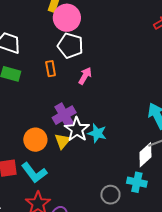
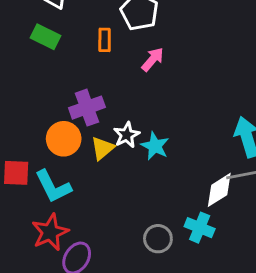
purple cross: (64, 115) -> (87, 108), moved
white star: (77, 129) -> (127, 135), size x0.7

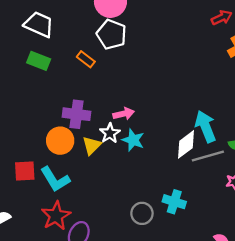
orange rectangle: (105, 40) -> (86, 59), turned -48
pink arrow: (153, 59) -> (124, 114), moved, turned 42
purple cross: (87, 108) -> (77, 114), turned 32
white diamond: (219, 190) -> (186, 144), moved

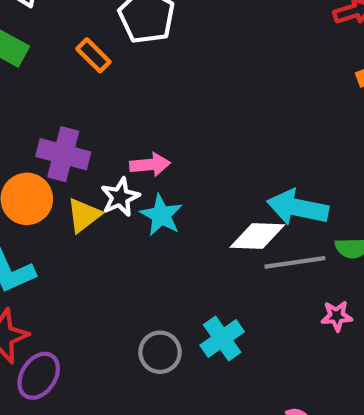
cyan arrow: (206, 126) -> (298, 208), turned -64
white diamond: (186, 144) -> (257, 236), turned 32
cyan cross: (174, 202) -> (222, 338), turned 30

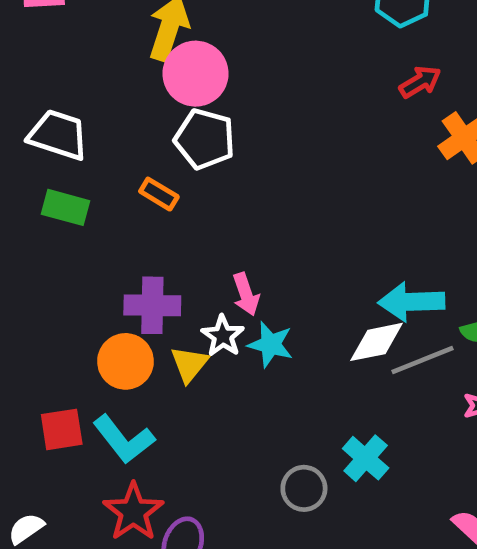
pink arrow: (150, 165) -> (246, 294), turned 90

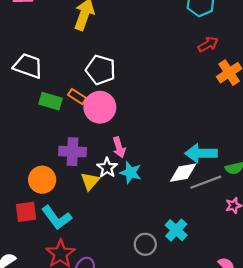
pink circle: (195, 74) -> (100, 107), moved
green rectangle: (65, 207) -> (51, 101), moved
orange circle: (125, 361) -> (42, 180), moved

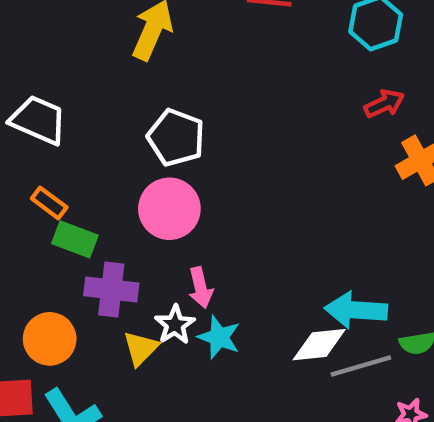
orange rectangle: (77, 96) -> (49, 203), moved
green rectangle: (51, 101) -> (75, 239), moved

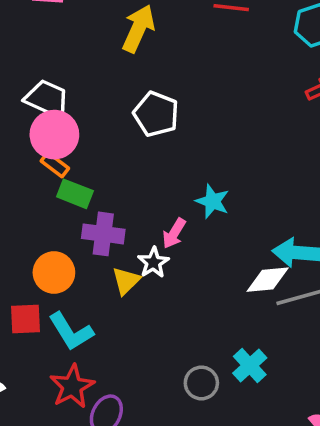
pink circle: (169, 209) -> (54, 135), moved
pink arrow: (201, 288) -> (174, 233), turned 44
cyan star: (219, 337) -> (213, 201), moved

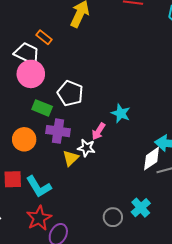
white pentagon: (156, 114) -> (70, 93), moved
orange rectangle: (55, 165) -> (44, 37), moved
white star: (153, 263) -> (86, 148), turned -30
orange circle: (54, 272) -> (24, 139), moved
white diamond: (268, 280) -> (152, 159), turned -30

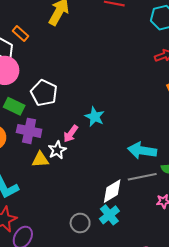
white star: (86, 148) -> (57, 150), turned 30
yellow triangle: (71, 158) -> (40, 160), turned 36
white diamond: (152, 159) -> (112, 191), moved

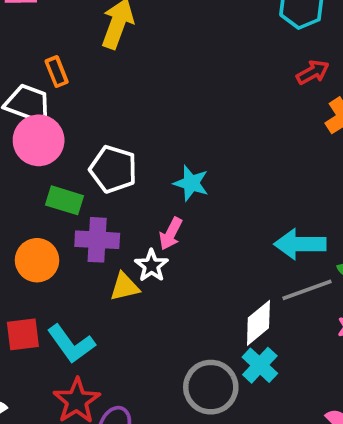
orange rectangle: (21, 33) -> (57, 72), turned 35
cyan star: (95, 117) -> (191, 183), moved
gray circle: (80, 223) -> (211, 387), size x1.5

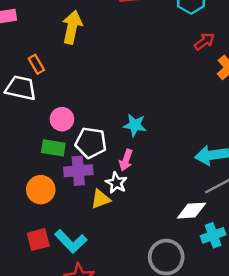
pink circle: (39, 140) -> (62, 119), moved, size x0.7
white pentagon: (113, 169) -> (91, 143), moved
white diamond: (258, 323) -> (192, 211), turned 44
cyan cross: (260, 365) -> (213, 235), moved, turned 35

